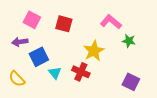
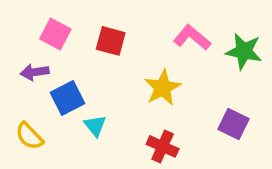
green star: (129, 41) -> (244, 51), moved, size x1.5
red cross: (81, 72) -> (163, 146), moved
purple square: (131, 82) -> (233, 124), moved

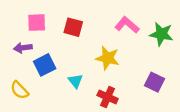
pink square: (55, 34) -> (37, 23), turned -30
yellow star: (163, 88) -> (108, 58), turned -30
cyan triangle: (95, 126) -> (76, 81), moved

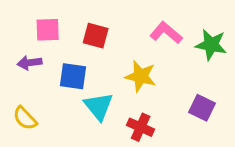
blue square: (45, 65) -> (73, 76), moved, turned 35
cyan triangle: (76, 81) -> (99, 106), size x1.5

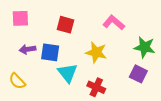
pink square: (48, 30) -> (20, 18), moved
green star: (211, 45) -> (145, 47), moved
purple arrow: (30, 63) -> (27, 49), moved

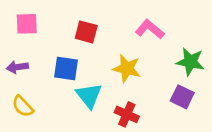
purple arrow: (27, 49) -> (17, 67), moved

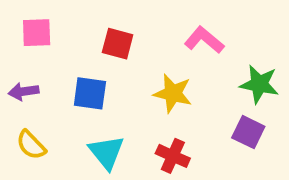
cyan triangle: (89, 95) -> (107, 152), moved

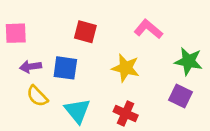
pink square: (37, 33) -> (16, 33), moved
purple arrow: (24, 92) -> (31, 67), moved
yellow semicircle: (31, 145) -> (37, 96), moved

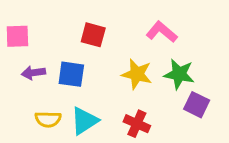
green star: (188, 61) -> (179, 74), moved
yellow semicircle: (37, 96) -> (48, 119), moved, turned -45
cyan triangle: (77, 111) -> (84, 121), turned 36

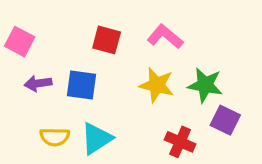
pink L-shape: (162, 32) -> (165, 37), moved
pink square: (17, 36) -> (20, 42), turned 30
red cross: (137, 124) -> (180, 142), moved

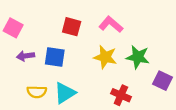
purple square: (225, 120) -> (163, 81), moved

